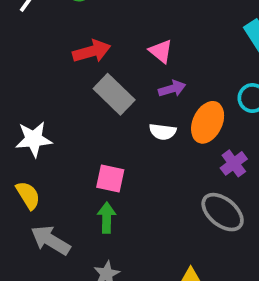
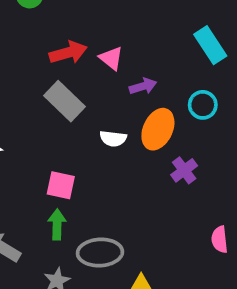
red arrow: (92, 51) -> (68, 53), moved
purple arrow: (172, 89) -> (143, 86), moved
gray ellipse: (223, 212) -> (100, 253), moved, turned -42

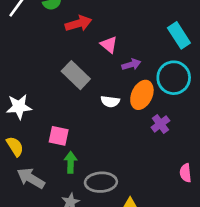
red arrow: (68, 53) -> (78, 23), moved
cyan circle: (203, 105) -> (174, 78), size x1.6
pink square: (61, 185) -> (59, 136), moved

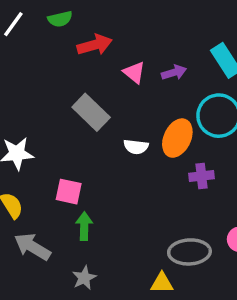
purple arrow: (131, 64) -> (174, 72), moved
purple cross: (160, 124) -> (202, 176), turned 30
gray ellipse: (101, 182) -> (189, 252), moved

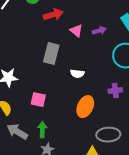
gray rectangle: (91, 112) -> (51, 54), turned 60
orange ellipse: (177, 138) -> (85, 107), moved
green arrow: (84, 226) -> (42, 130), moved

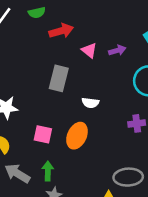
orange ellipse: (85, 107) -> (77, 136), moved

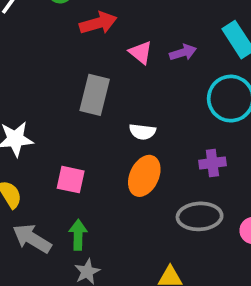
orange ellipse: (77, 136) -> (144, 176), moved
gray ellipse: (128, 177) -> (200, 216), moved

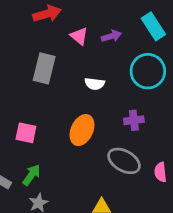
white semicircle: (142, 132) -> (95, 84), moved
gray ellipse: (200, 216) -> (124, 161), turned 32
green arrow: (78, 235) -> (32, 175), turned 35

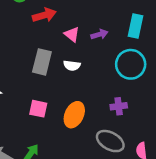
cyan rectangle: (153, 26) -> (135, 26), turned 45
white semicircle: (95, 84) -> (72, 65), moved
pink square: (26, 133) -> (38, 109), moved

